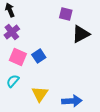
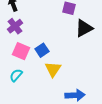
yellow triangle: (40, 94) -> (53, 69), moved

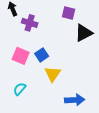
purple cross: (15, 26) -> (30, 23), moved, turned -35
cyan semicircle: (16, 75) -> (20, 89), moved

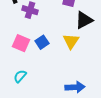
yellow triangle: (53, 74) -> (71, 41), moved

